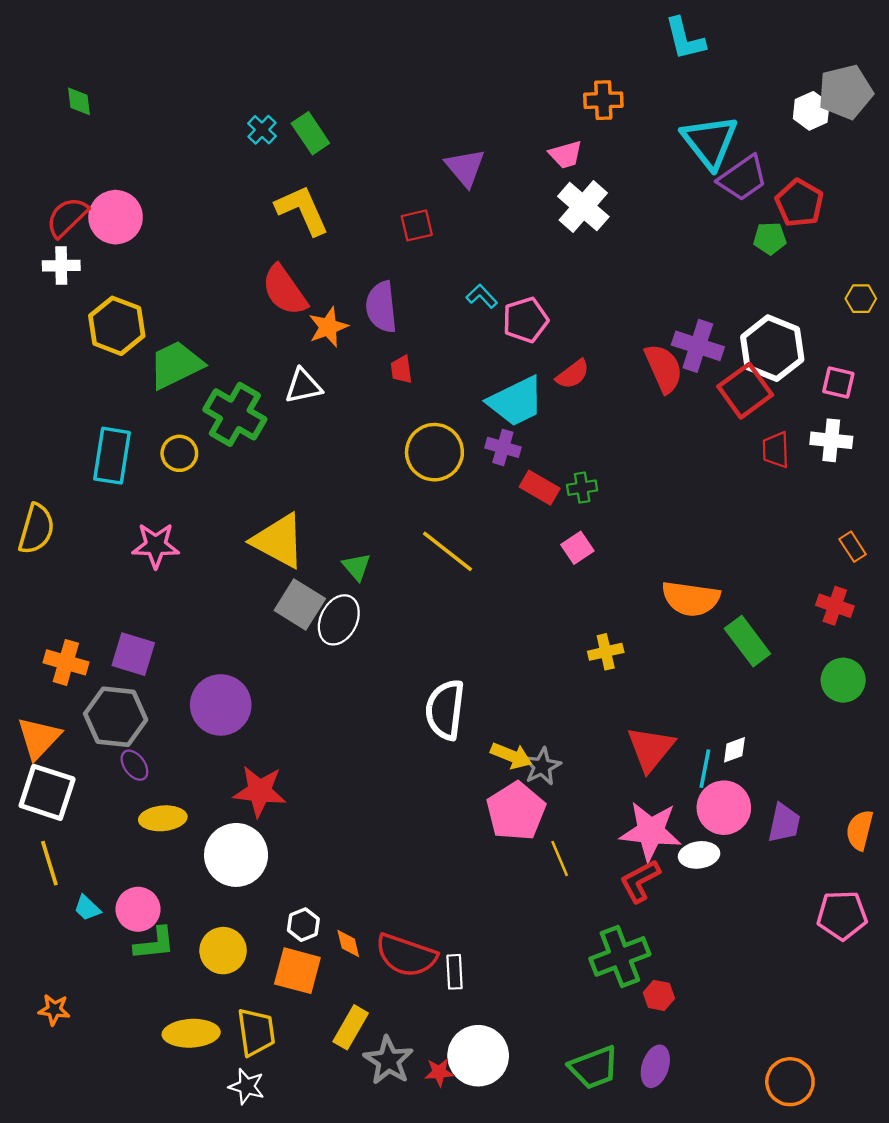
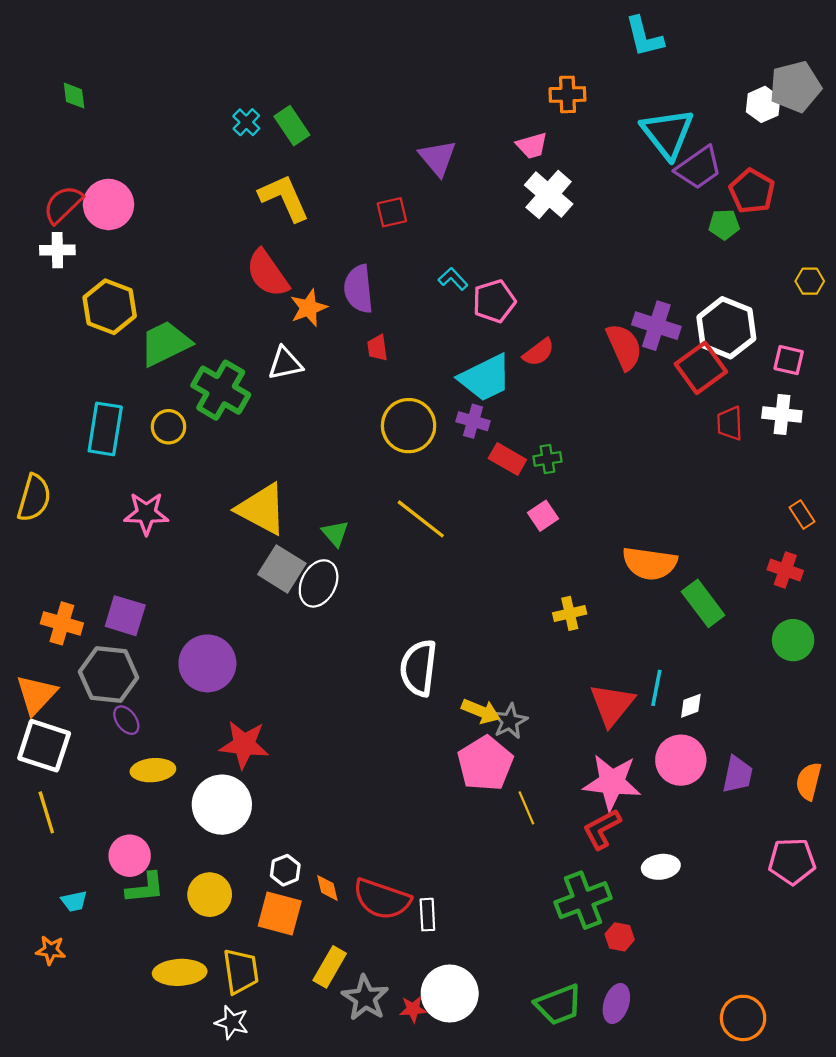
cyan line: (705, 769) -> (656, 688), moved
white ellipse: (699, 855) -> (661, 867), moved
cyan trapezoid: (87, 908) -> (74, 901), moved, turned -56

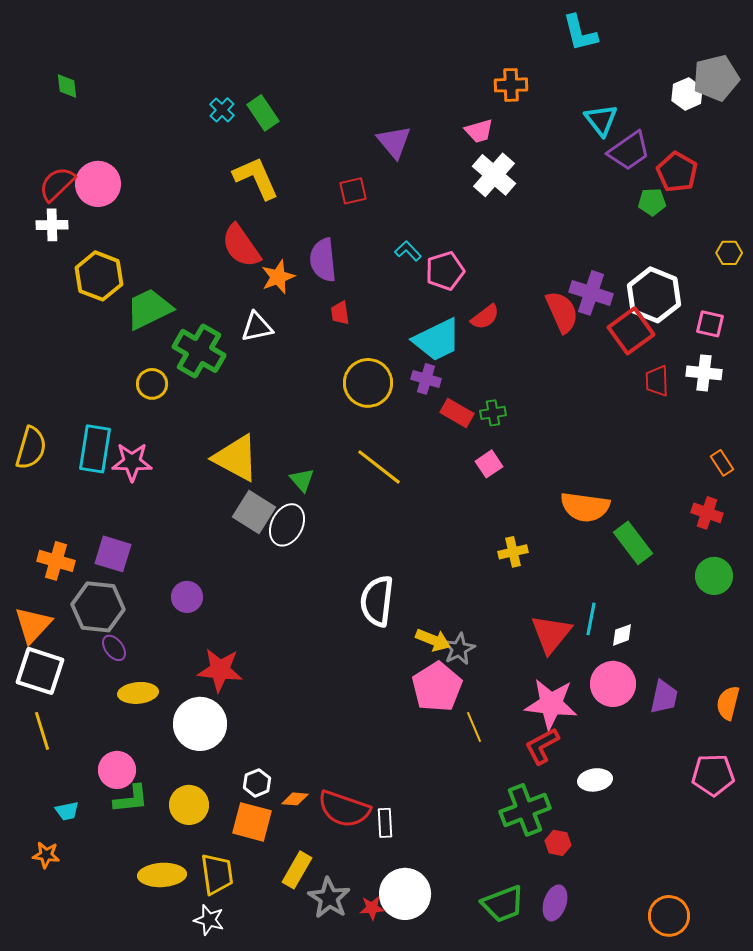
cyan triangle: (667, 133) -> (601, 120), size x0.7
cyan rectangle: (105, 429) -> (95, 449), moved
purple circle: (207, 663) -> (187, 597), size x0.6
orange diamond: (327, 888) -> (295, 799), turned -72

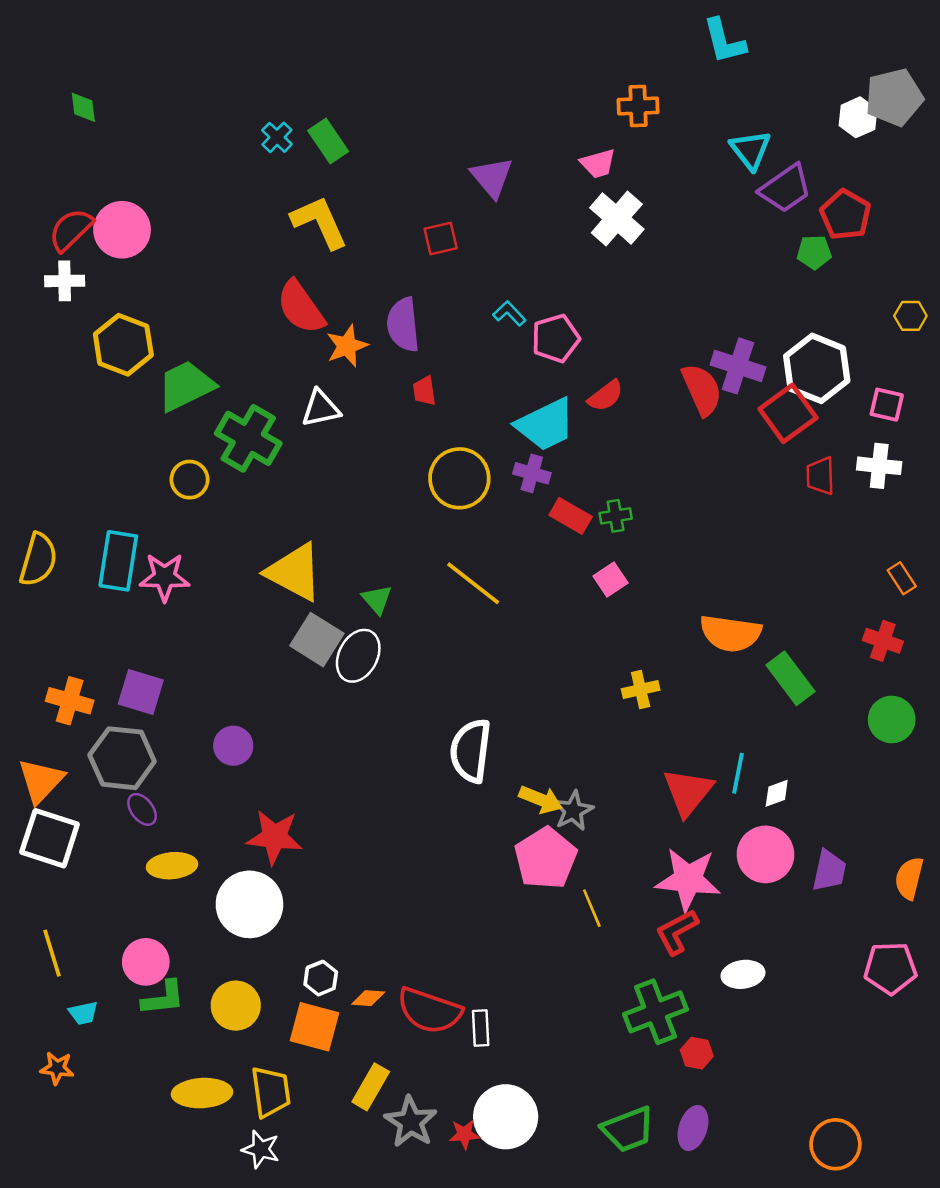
yellow line: (42, 731) -> (52, 953), moved

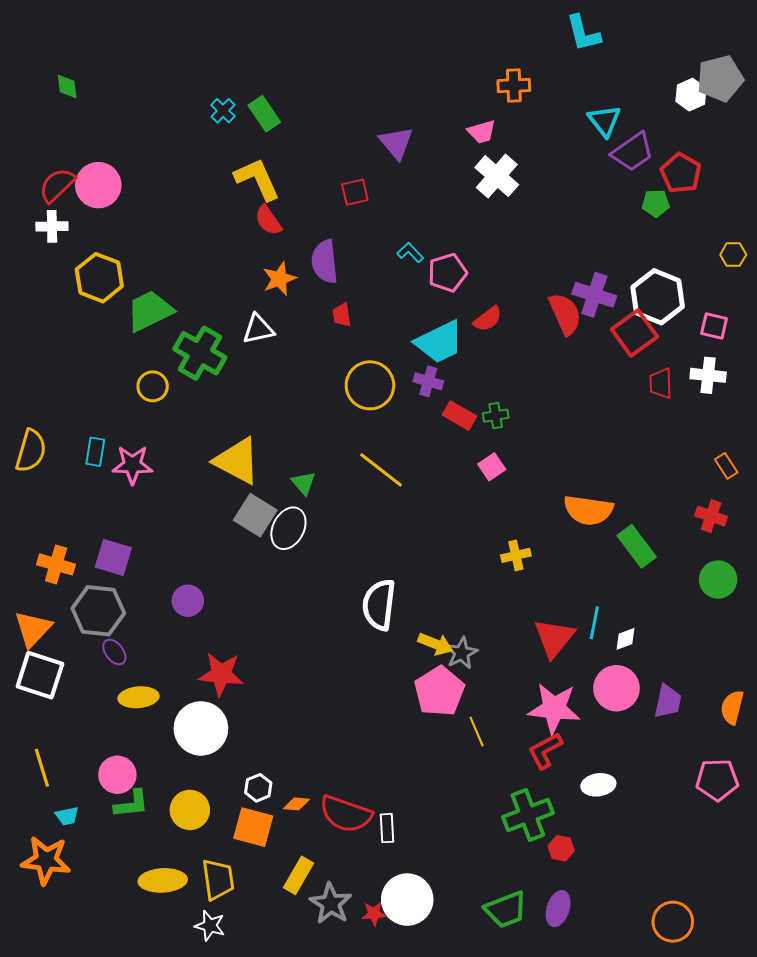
red semicircle: (301, 307) -> (268, 220), moved, size x0.7
cyan rectangle: (118, 561) -> (95, 452), size x0.6
orange star: (57, 1068) -> (46, 860), size x1.8

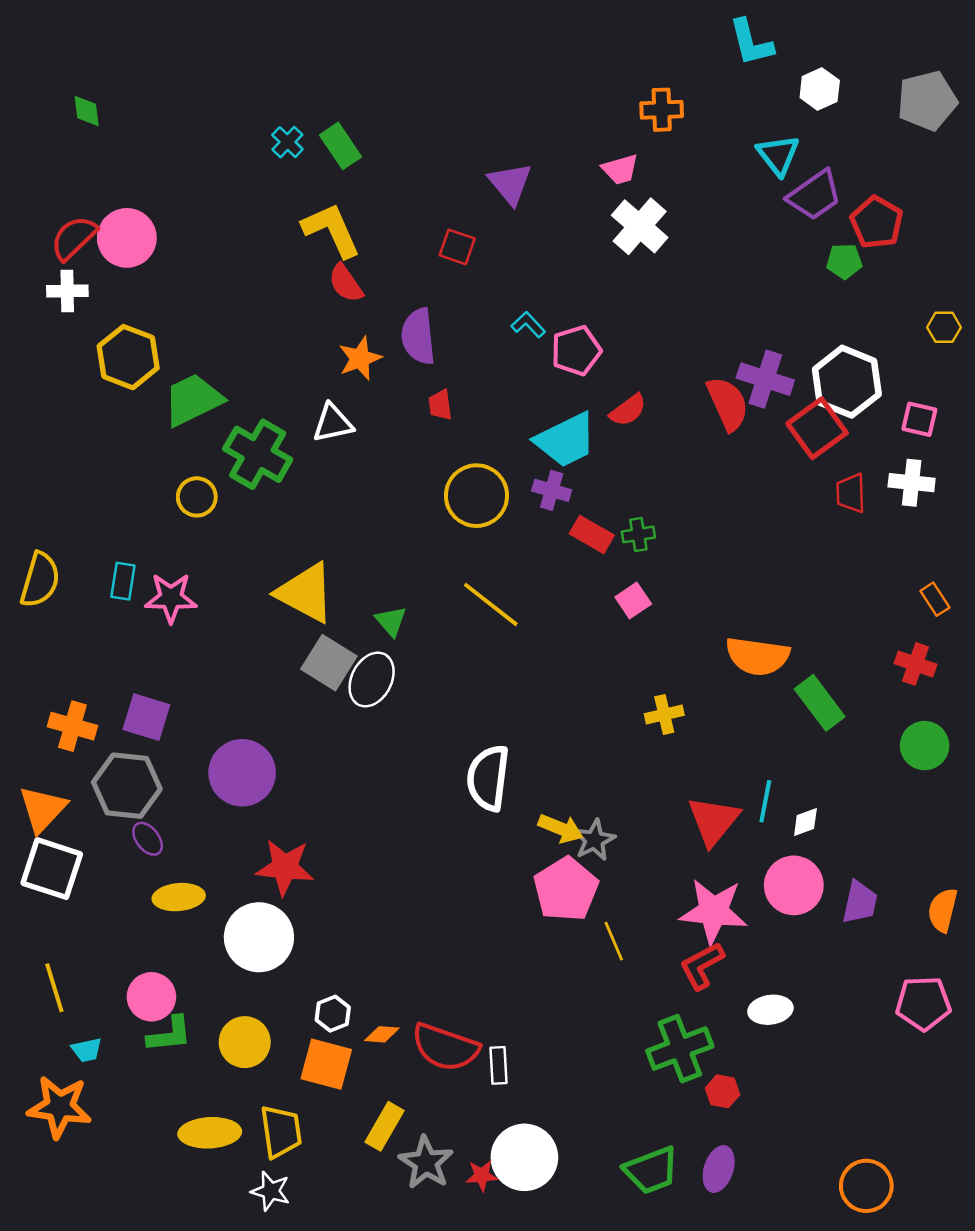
white hexagon: (691, 95) -> (820, 89), moved
red square: (355, 192) -> (457, 247), turned 32
purple circle: (188, 601) -> (242, 773), size x1.6

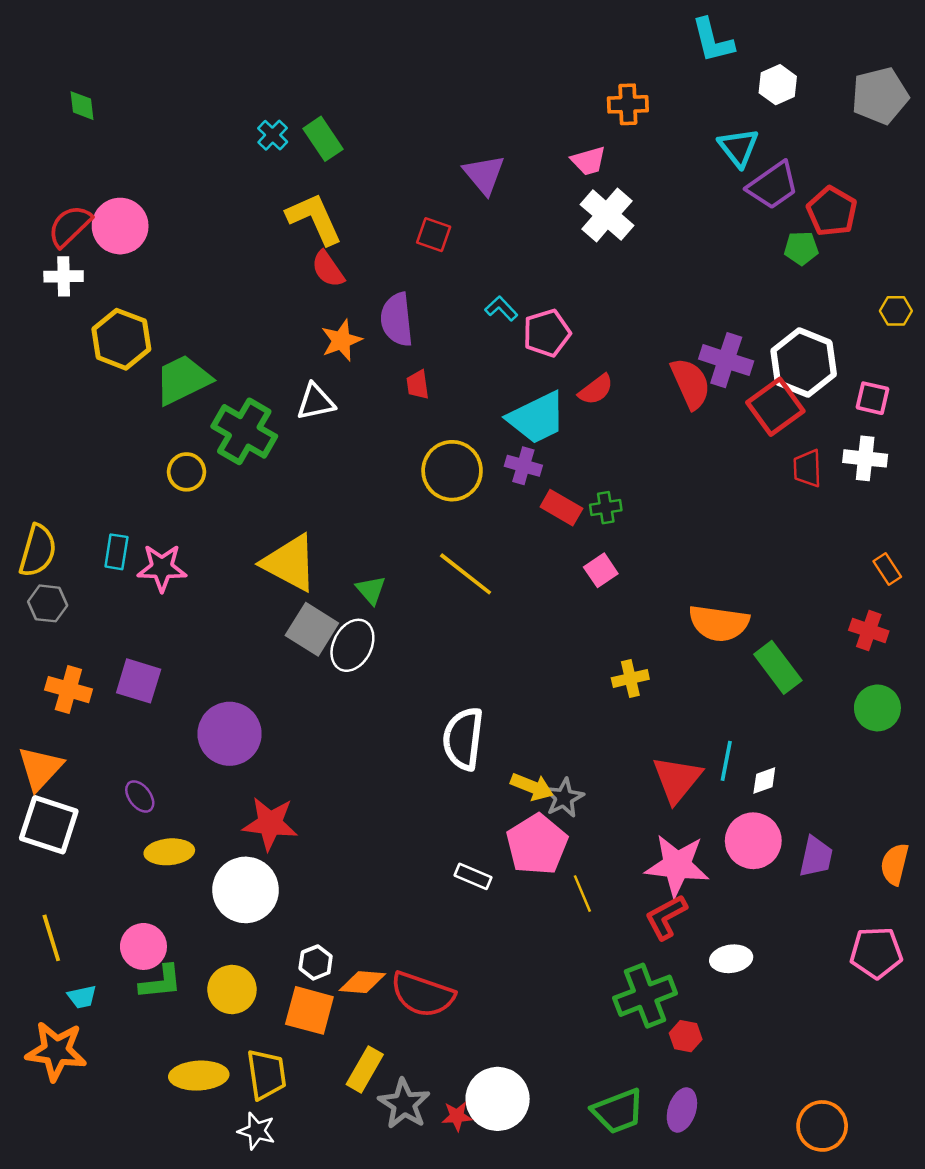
gray hexagon: (127, 786) -> (48, 603), moved, size x0.6
orange diamond: (382, 1034) -> (362, 982), size x1.4
white rectangle: (499, 1065) -> (473, 876), moved, turned -64

